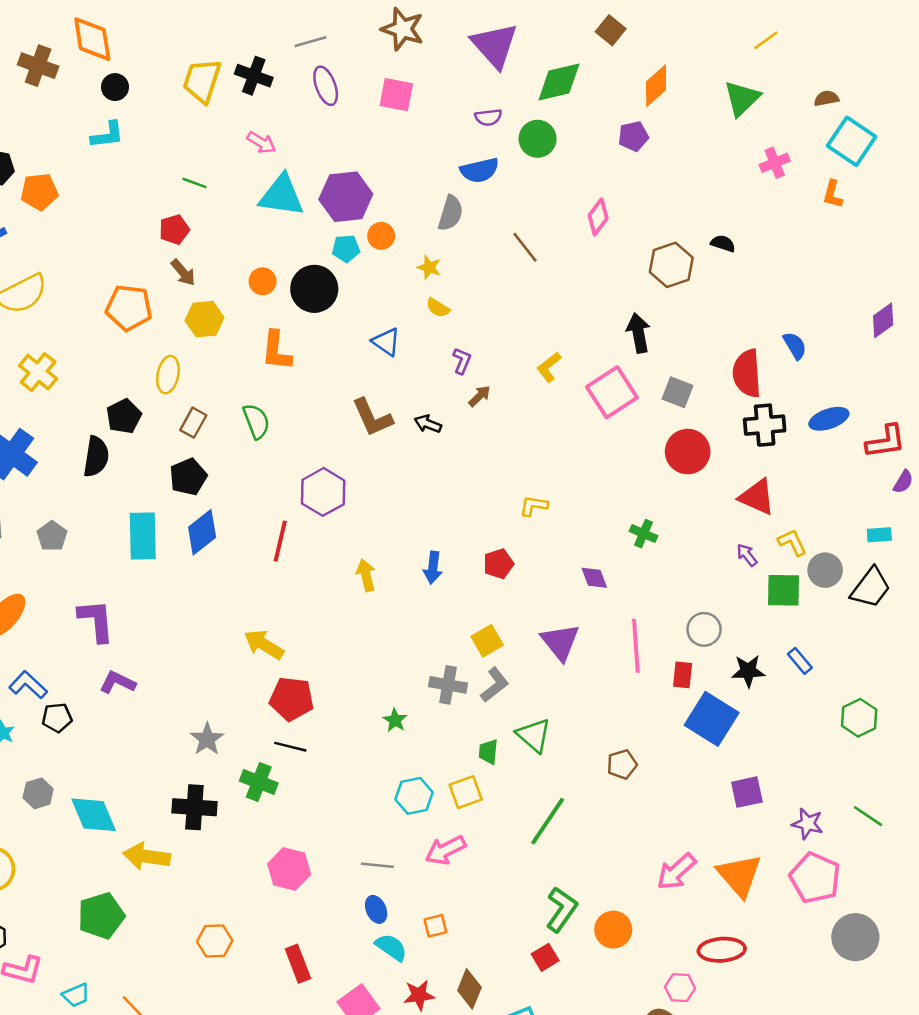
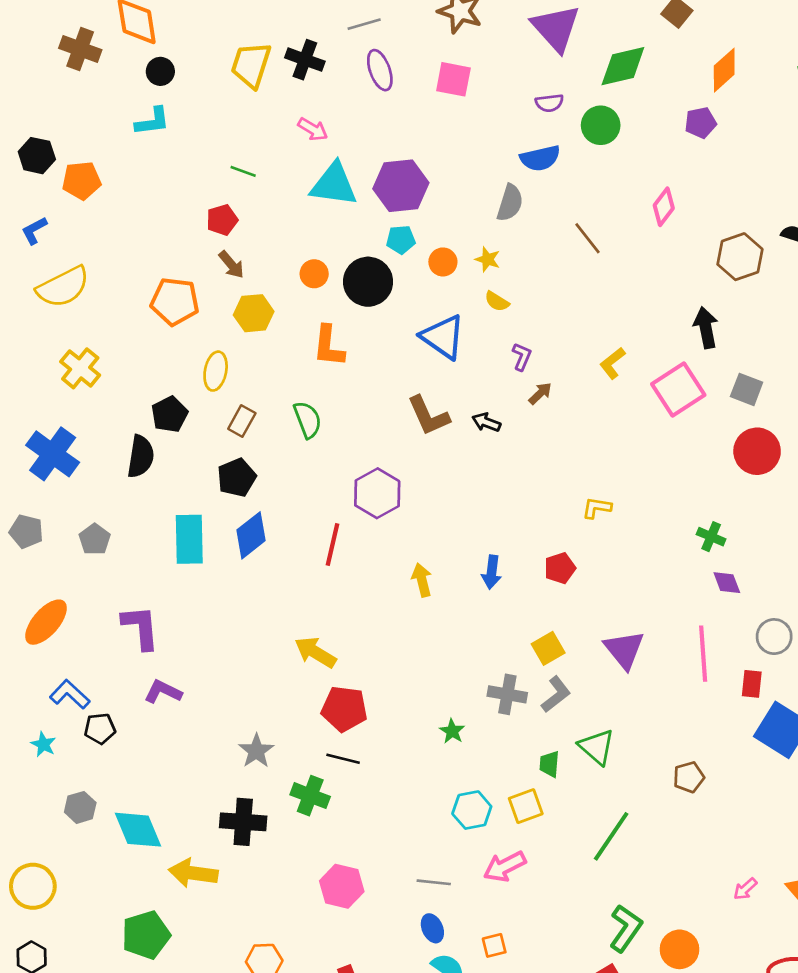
orange circle: (381, 236) -> (443, 262), moved
blue triangle: (386, 342) -> (443, 337), size x1.5
purple diamond: (594, 578) -> (727, 583), moved
pink arrow: (676, 872) -> (745, 889), size x0.6

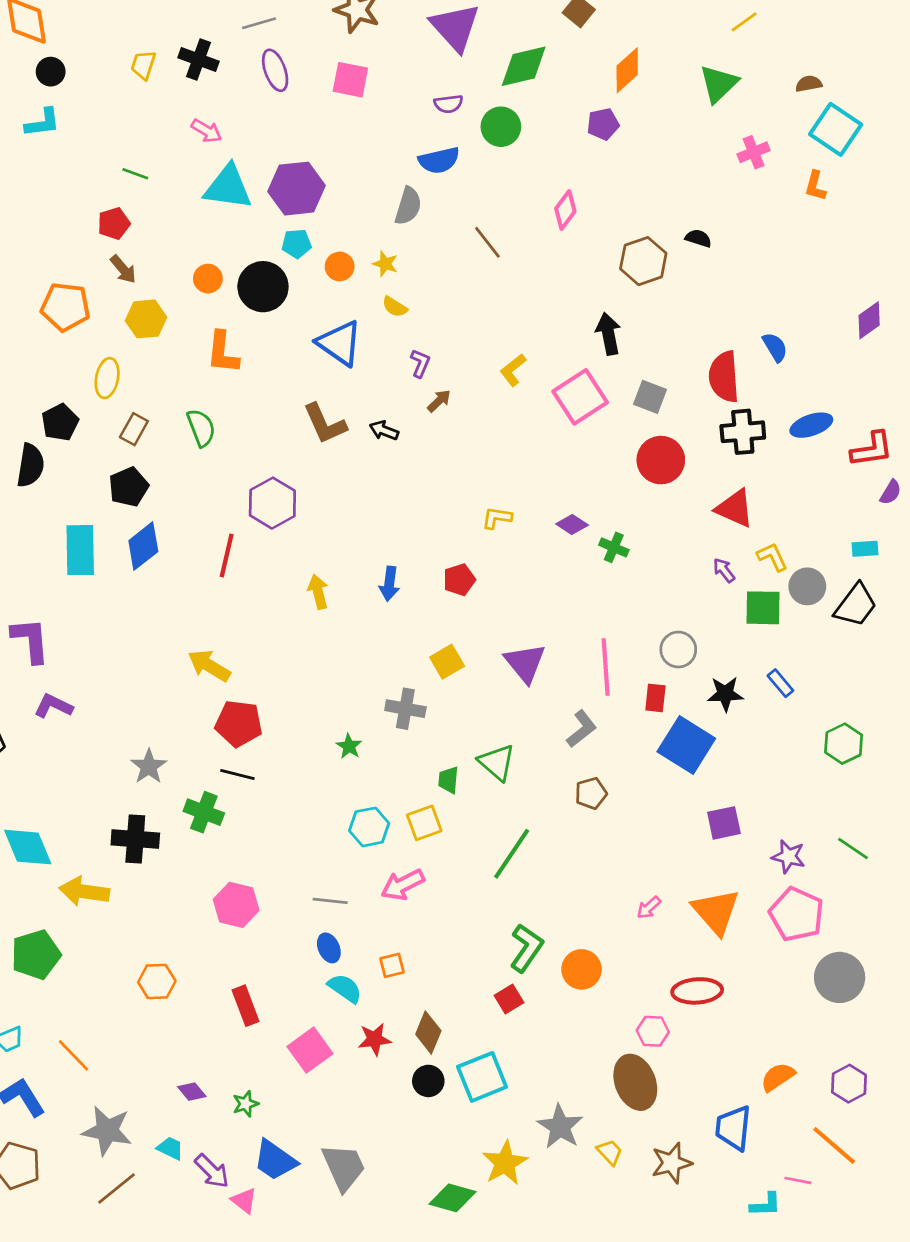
yellow trapezoid: (251, 65) -> (143, 65), size x0.6
purple diamond: (727, 583) -> (572, 525), moved, turned -36
gray L-shape: (556, 694) -> (582, 729), moved

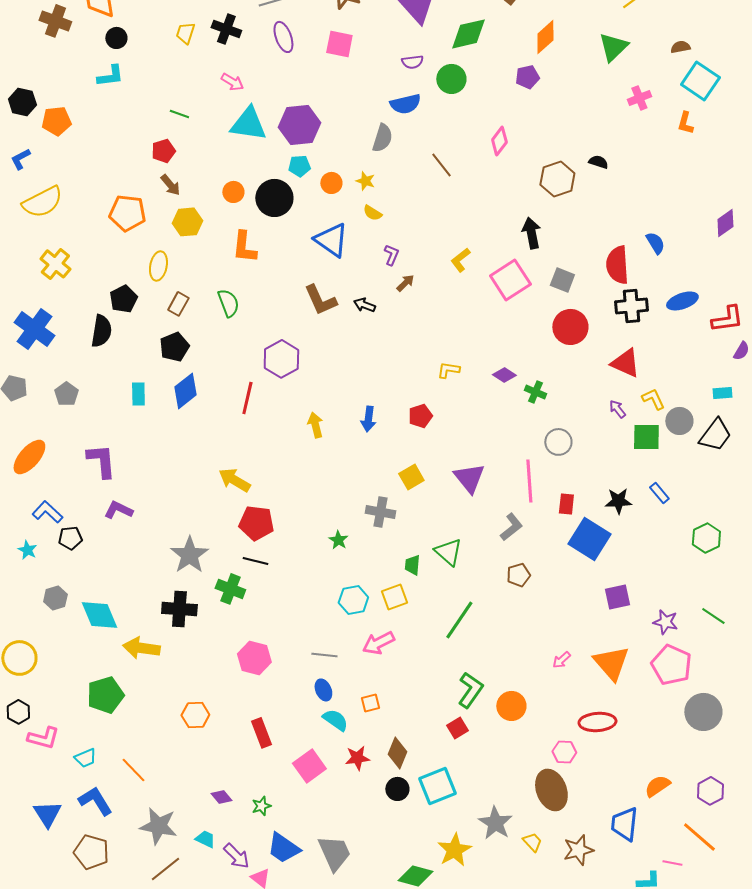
cyan rectangle: (80, 550) -> (138, 394), size x0.6
gray circle: (678, 650) -> (558, 442), moved
gray star: (149, 766) -> (189, 555), size x1.4

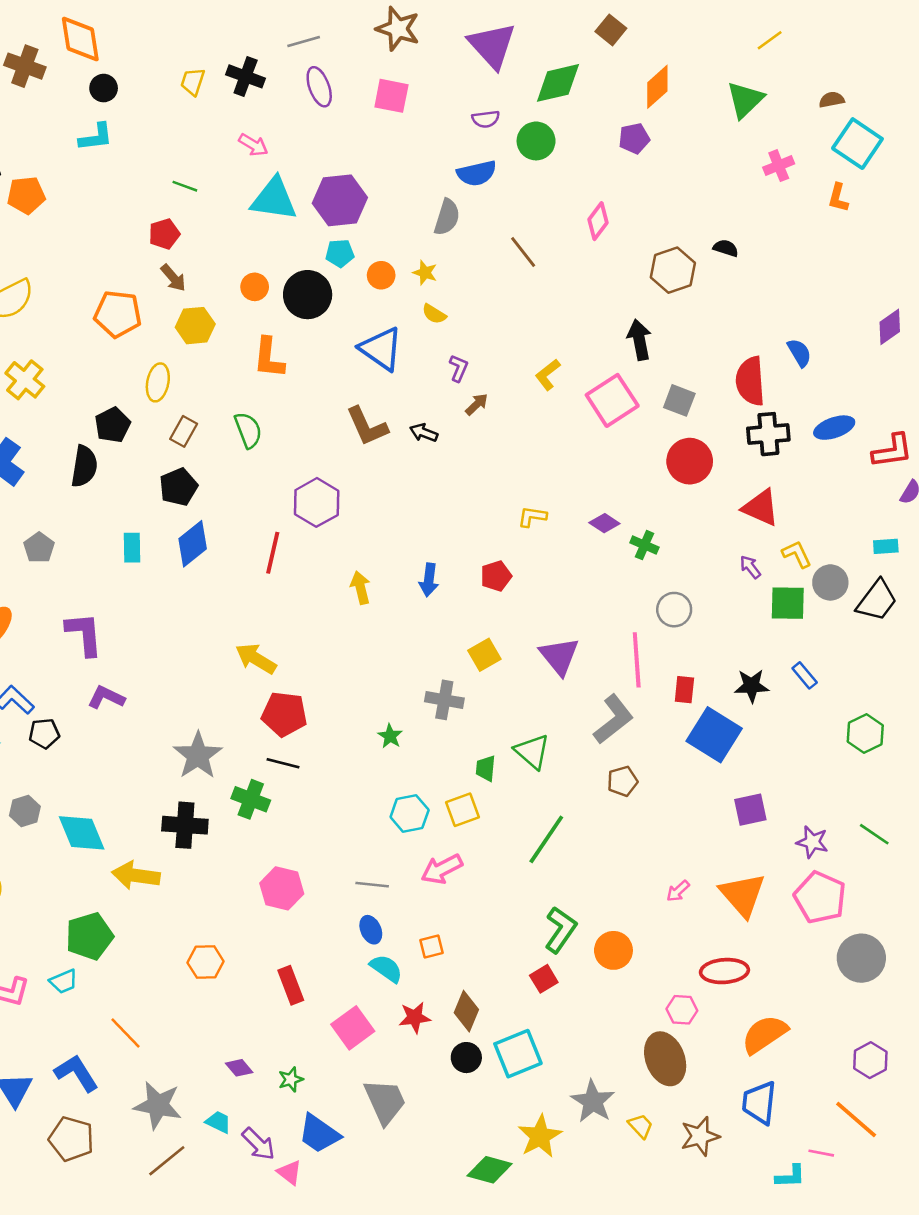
gray L-shape: (511, 527) -> (613, 719), size x1.4
cyan trapezoid: (85, 758) -> (64, 981), moved
orange semicircle: (657, 786) -> (765, 1034), moved, size x1.4
gray trapezoid: (334, 853) -> (385, 1101), moved

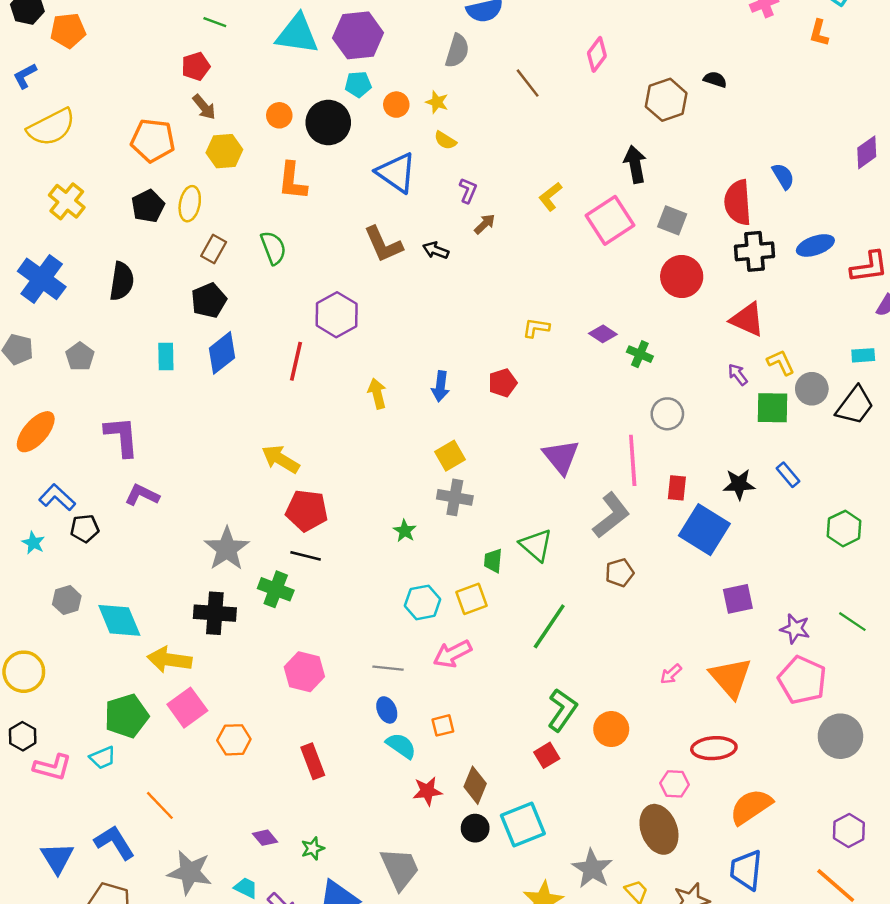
black pentagon: (113, 425) -> (148, 206), moved
yellow square: (484, 655) -> (450, 456), moved
pink square: (353, 1028) -> (187, 708), moved

